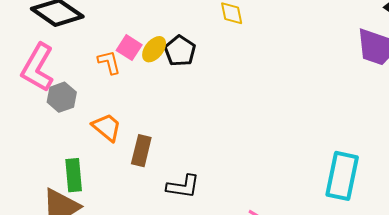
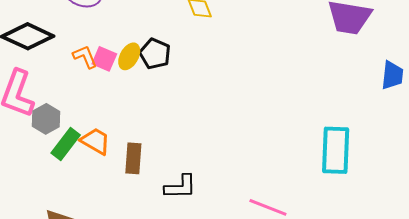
orange L-shape: (109, 62) -> (85, 57), moved
green rectangle: (74, 175) -> (66, 144), moved, turned 52

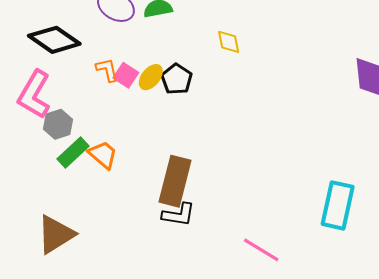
brown rectangle: (133, 158) -> (175, 181), moved, size x1.6

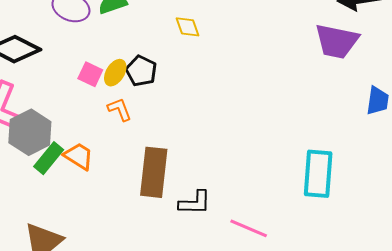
orange L-shape: (107, 70) -> (120, 109), moved
gray hexagon: (58, 124) -> (30, 132), size x1.5
black L-shape: (179, 215) -> (195, 203), moved

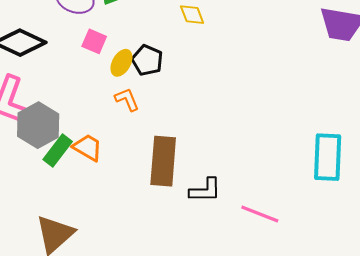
pink square: (90, 74) -> (94, 41), moved

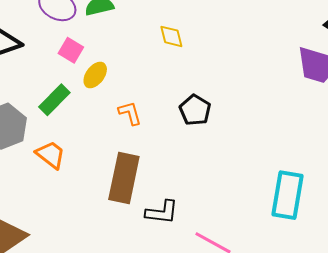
black pentagon: (147, 60) -> (195, 110), moved
orange L-shape: (127, 99) -> (130, 113), moved
green rectangle: (58, 150) -> (54, 100), moved

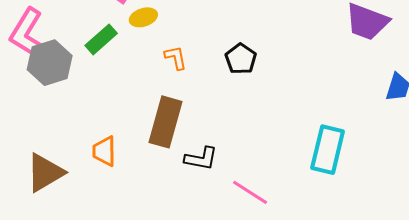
yellow ellipse: (95, 75) -> (143, 17), turned 32
orange trapezoid: (51, 155) -> (104, 151), moved, turned -132

